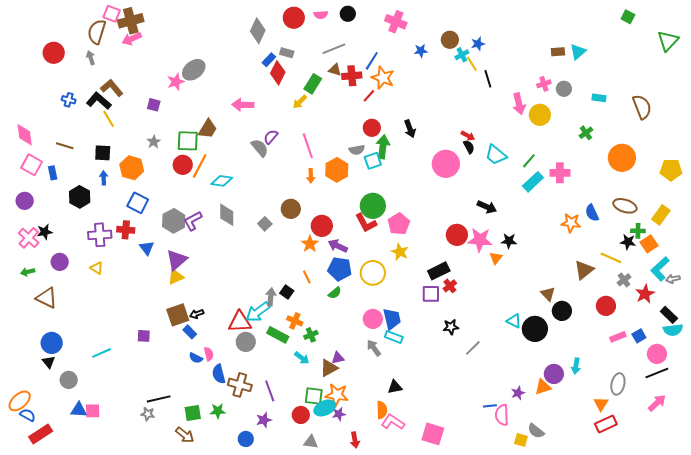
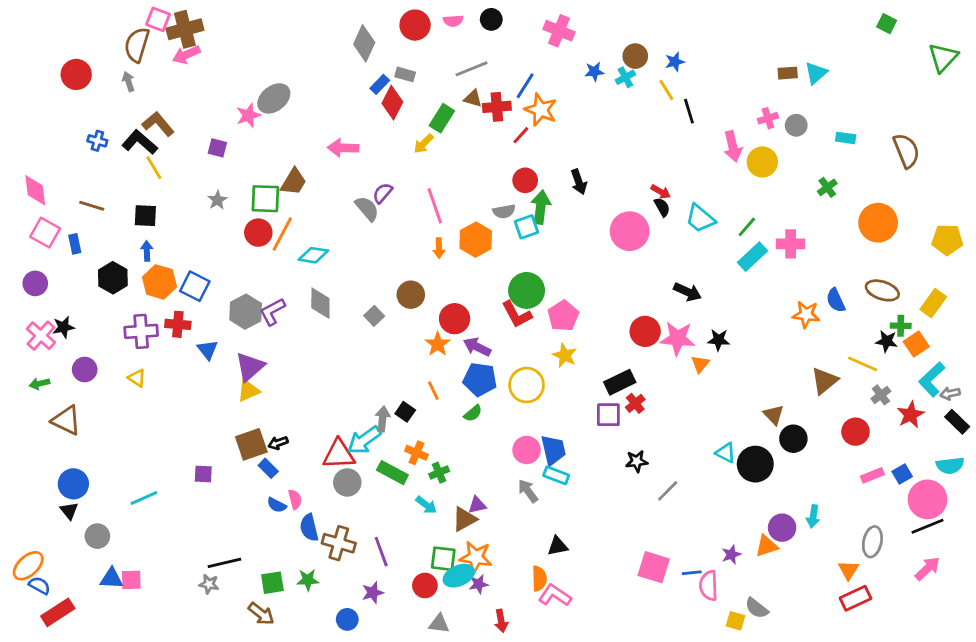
cyan cross: (462, 55) -> (625, 77), moved
orange hexagon: (132, 168) -> (159, 282), moved
black rectangle: (669, 315) -> (957, 422), moved
pink circle: (657, 354) -> (928, 499), size x1.4
pink square: (433, 434) -> (654, 567), moved

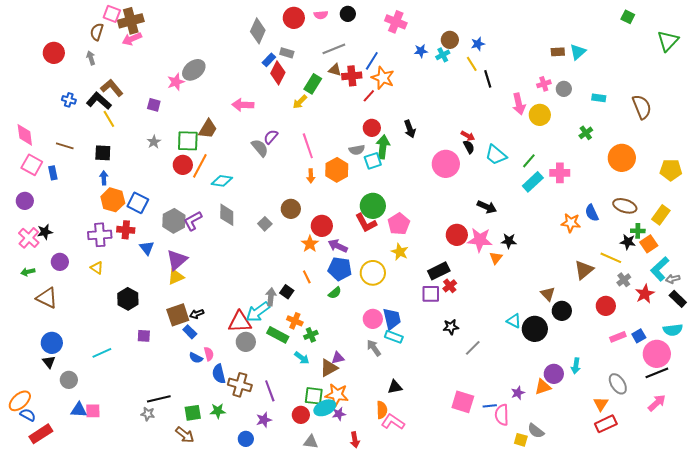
brown semicircle: (137, 45) -> (97, 32), size x0.7
black hexagon: (113, 278) -> (128, 299), moved
gray ellipse: (872, 542) -> (618, 384), turned -45

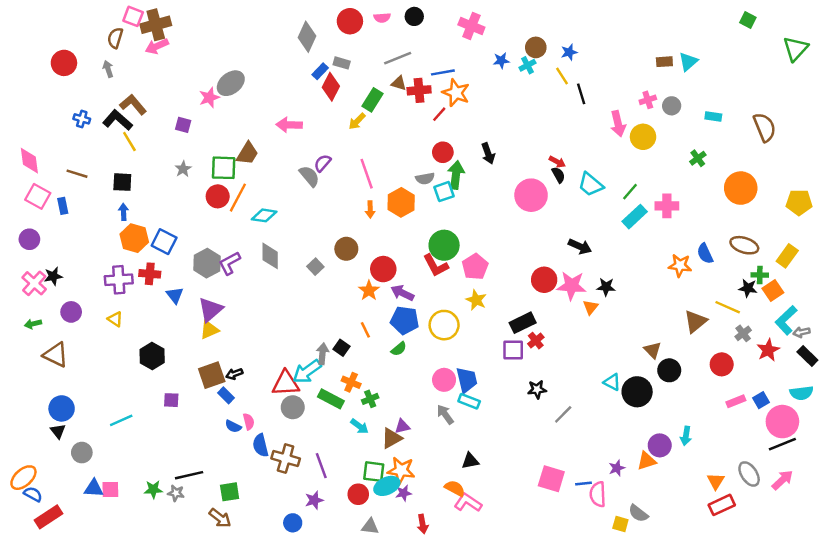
blue line: (372, 61) -> (443, 72), turned 48
gray ellipse: (618, 384) -> (749, 474), moved
orange semicircle: (382, 410) -> (455, 488), turned -60
green star: (218, 411) -> (153, 489), moved

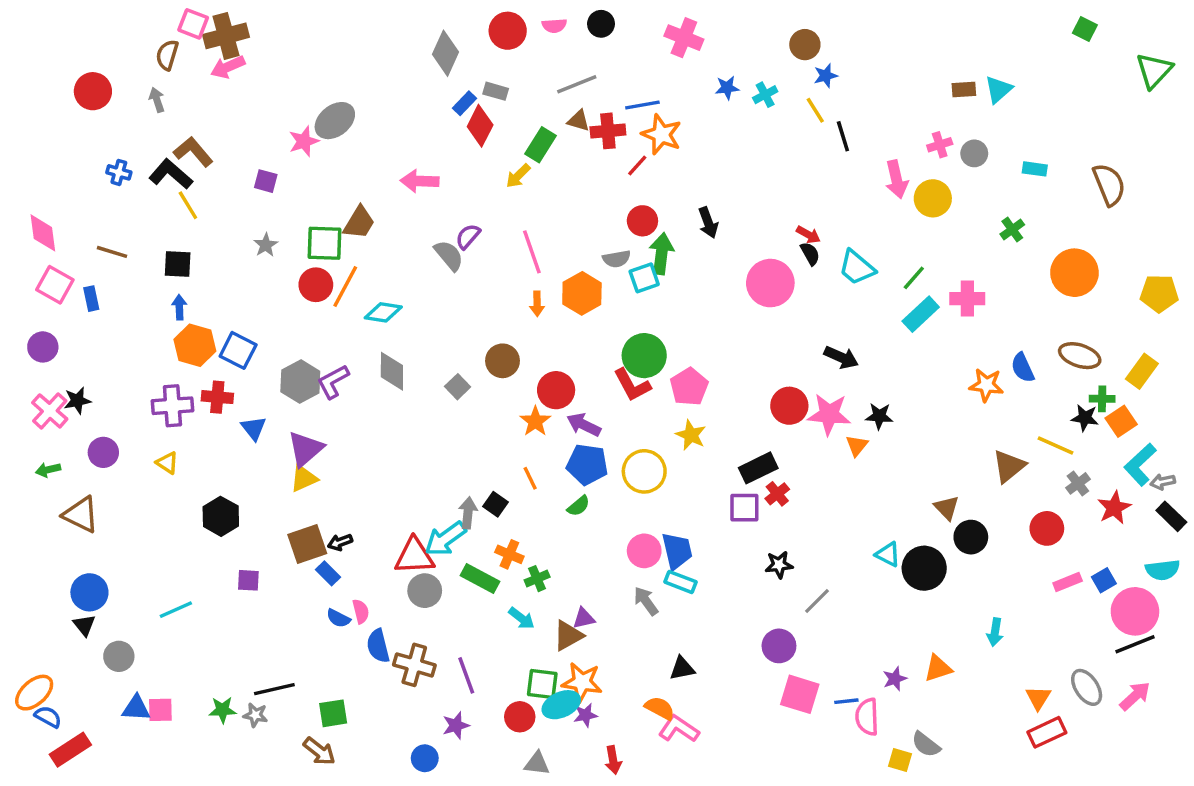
brown circle: (536, 47) -> (805, 45), moved
purple circle: (660, 445) -> (779, 646), moved

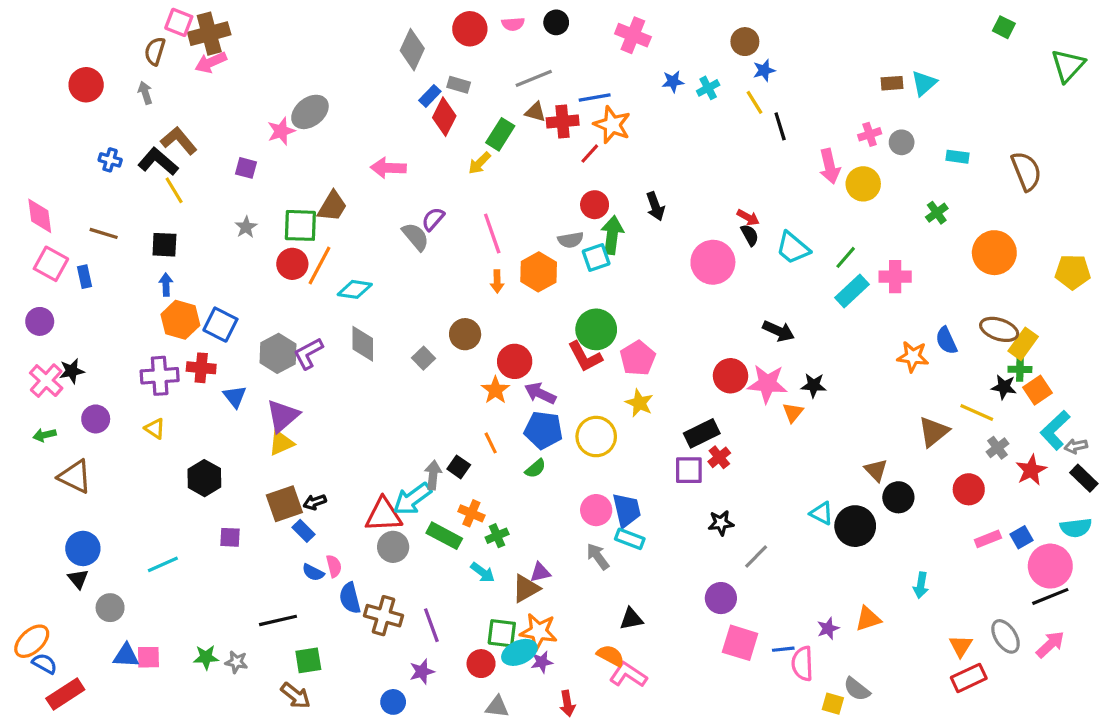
yellow rectangle: (1142, 371) -> (1023, 344), moved
black line: (274, 689) -> (278, 620), moved

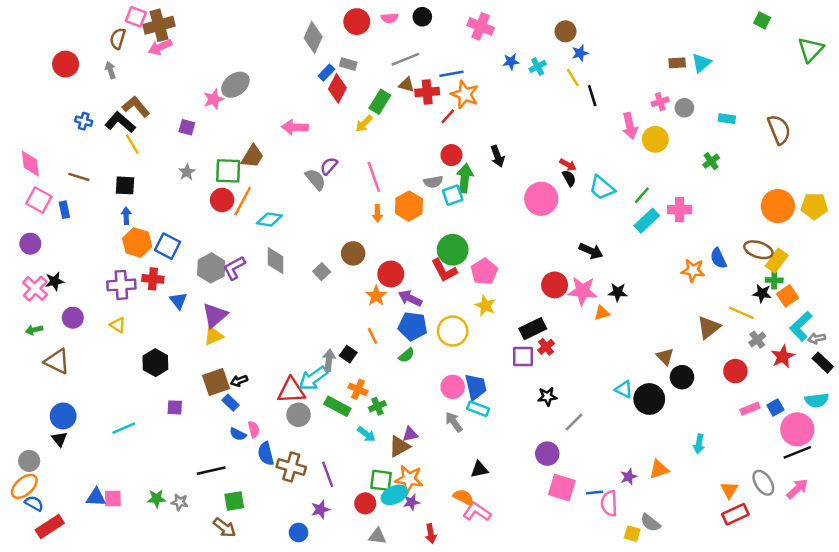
orange circle: (994, 253) -> (778, 206), moved
orange triangle: (793, 413) -> (602, 313), turned 35
gray circle: (110, 608) -> (29, 461), moved

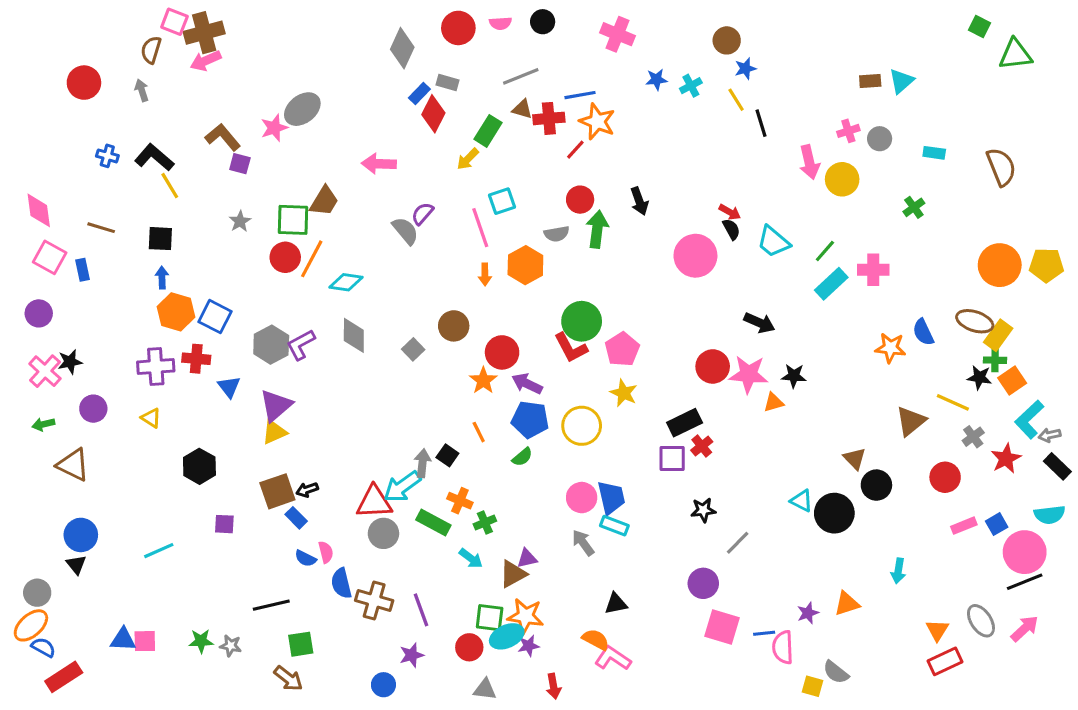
green triangle: (811, 50) -> (1015, 54), moved, turned 40
brown L-shape: (136, 107) -> (223, 137), moved
cyan square: (453, 195) -> (502, 201), moved

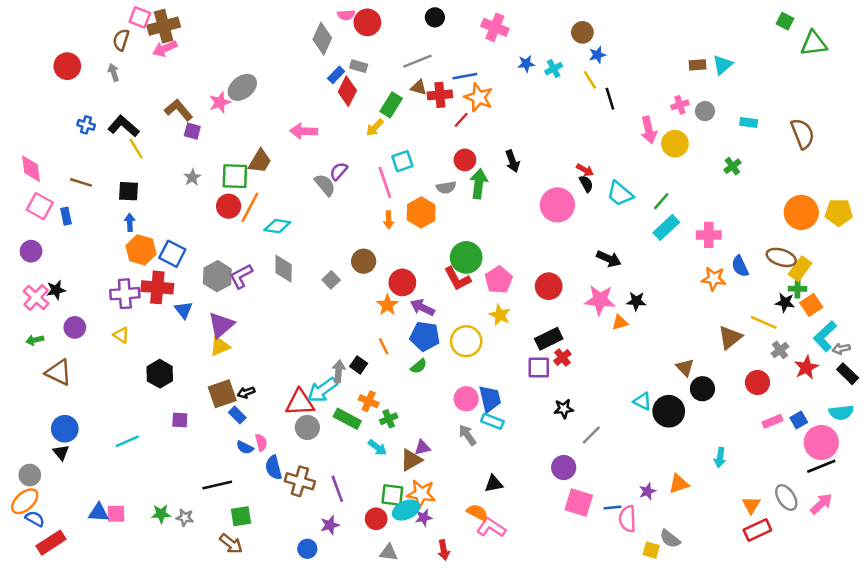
pink semicircle: (500, 23) -> (346, 15), moved
pink cross: (873, 270) -> (709, 235), moved
red cross: (196, 359) -> (157, 287), size x1.4
red circle: (713, 366) -> (549, 286), moved

